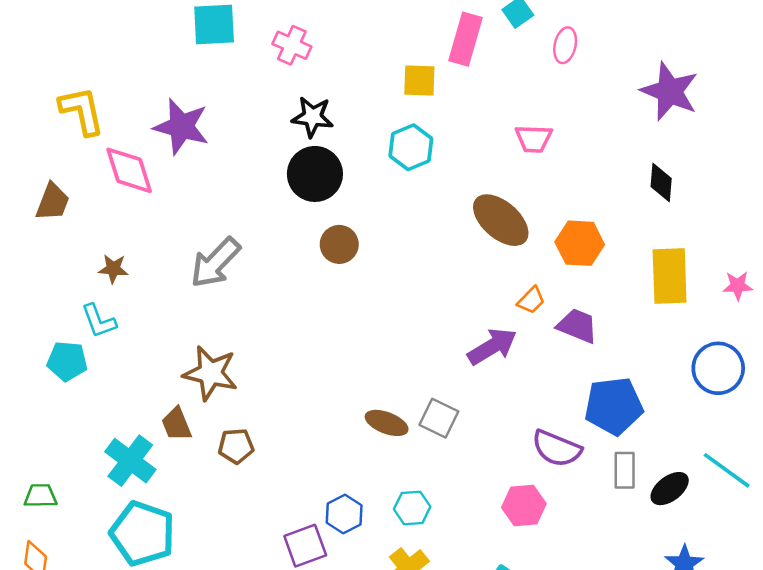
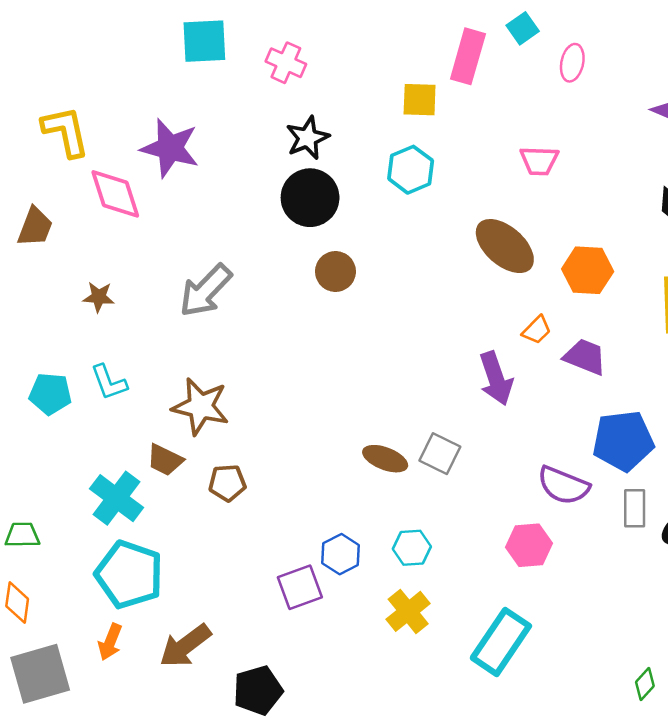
black star: (312, 117) -> (307, 138), turned -30
cyan L-shape: (99, 321) -> (109, 382), moved
purple arrow: (492, 346) -> (496, 378), turned 102
brown trapezoid: (176, 424) -> (165, 460), turned -42

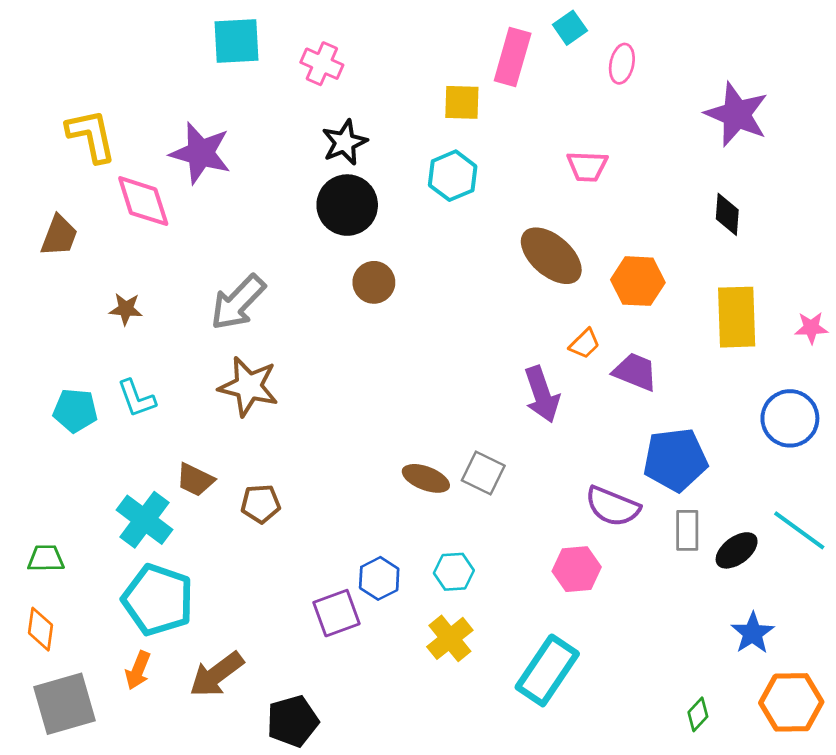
brown star: (201, 406) -> (249, 386), moved

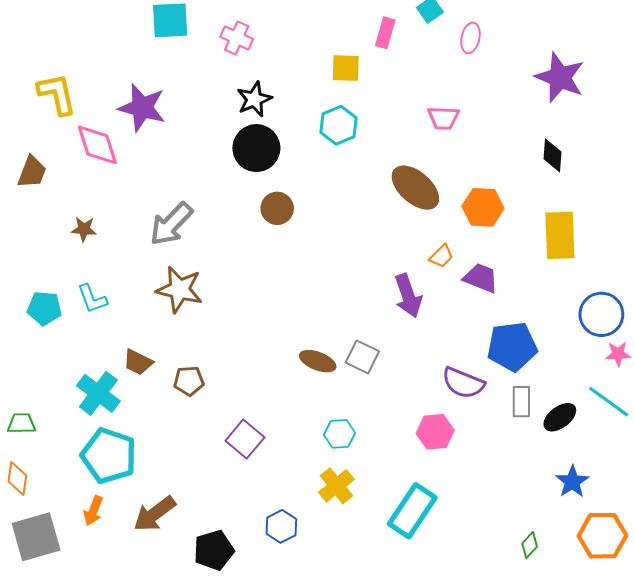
pink rectangle: (513, 57) -> (385, 33), size x0.7
pink star: (811, 328) -> (618, 354), moved
blue hexagon: (379, 578) -> (281, 526), moved
purple square: (337, 613) -> (245, 439), moved, turned -30

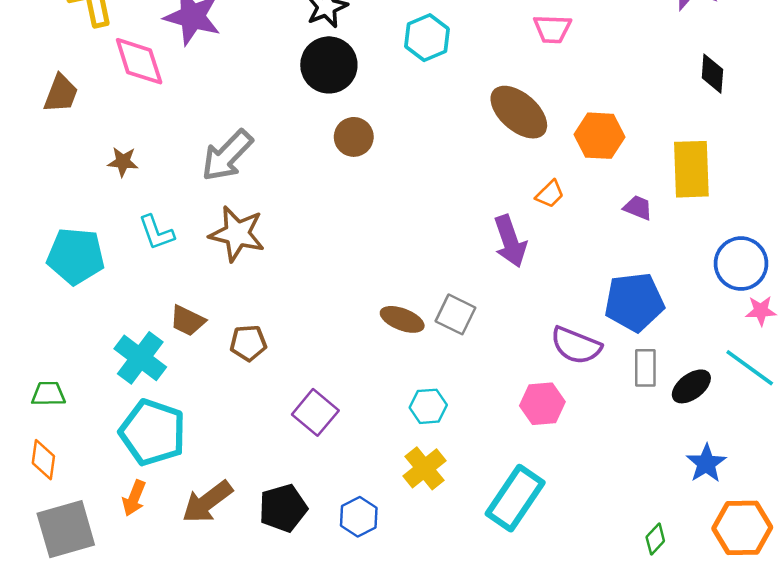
black diamond: (553, 155) -> (712, 74), moved
purple trapezoid: (481, 278) -> (638, 208), moved, size x0.7
cyan L-shape: (92, 299) -> (156, 233), moved
cyan pentagon: (44, 308) -> (76, 256), size x1.4
black pentagon: (214, 550) -> (283, 508), moved

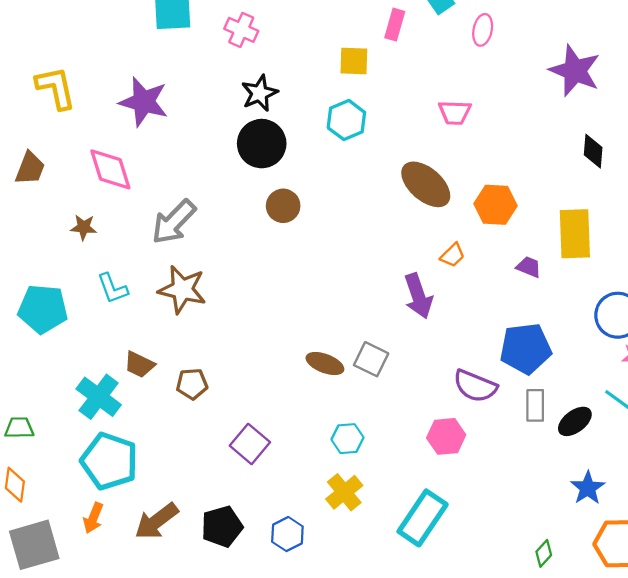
pink diamond: (139, 61) -> (110, 169), moved

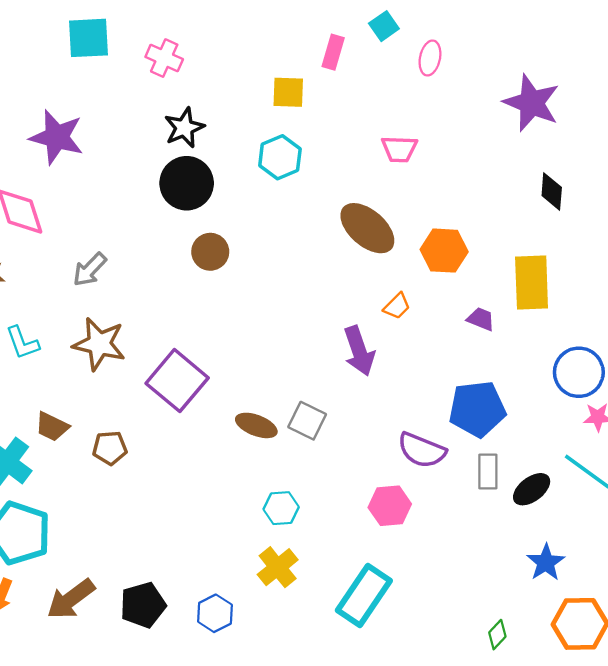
gray arrow: (174, 222) -> (90, 269), size x0.7
purple square: (250, 444) -> (177, 381), moved, size x1.4

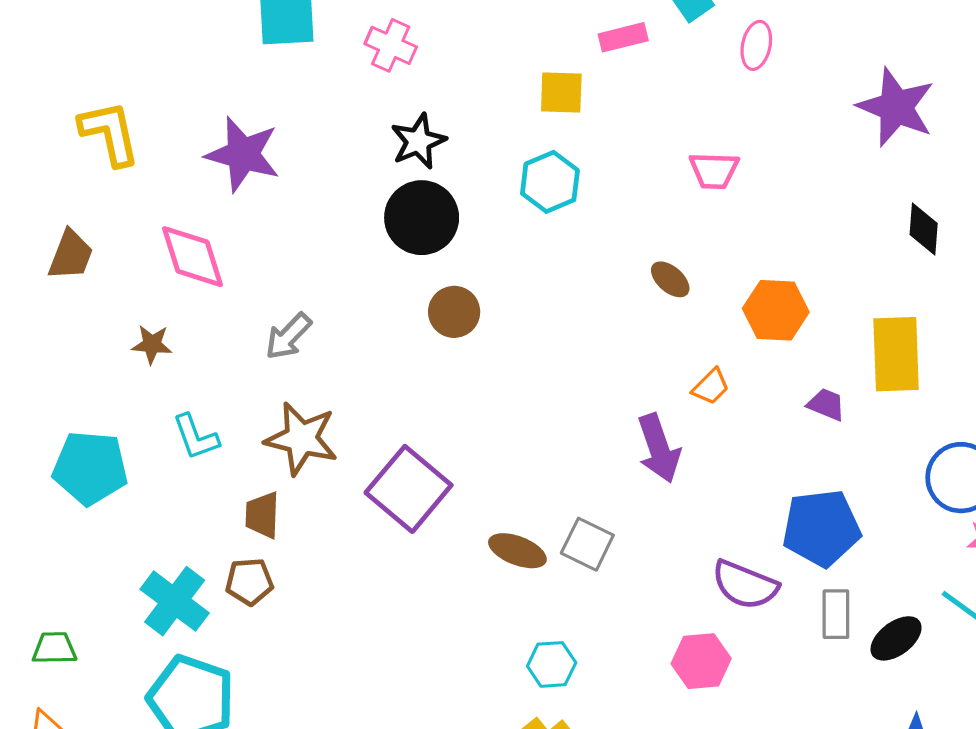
pink rectangle: (333, 52) -> (623, 37), turned 60
brown ellipse: (367, 228) -> (670, 279), size x0.5
brown trapezoid: (52, 427) -> (262, 515), moved, turned 66
brown pentagon: (110, 448) -> (249, 582), moved

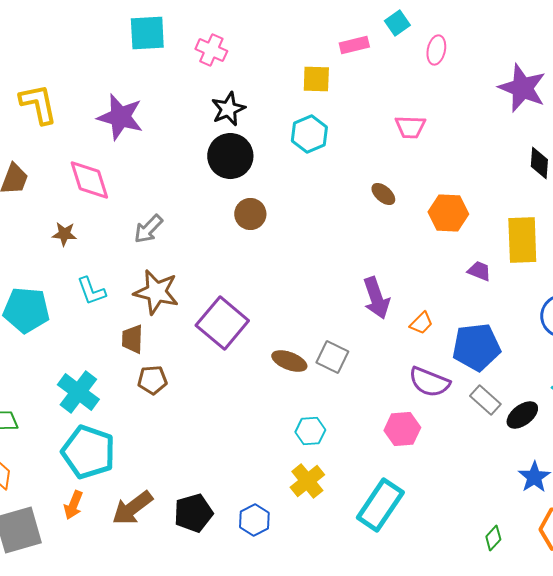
orange trapezoid: (711, 387) -> (421, 323), moved
brown pentagon: (249, 582) -> (152, 380), moved
gray rectangle: (836, 614) -> (485, 400), turned -48

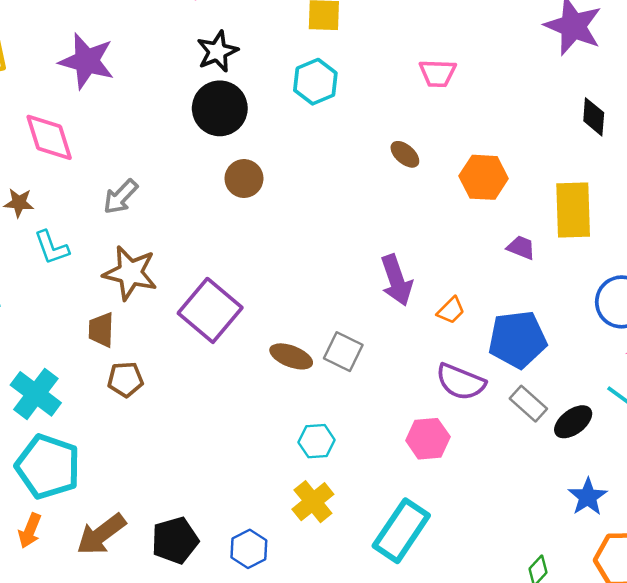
cyan L-shape: (91, 291) -> (52, 248), moved

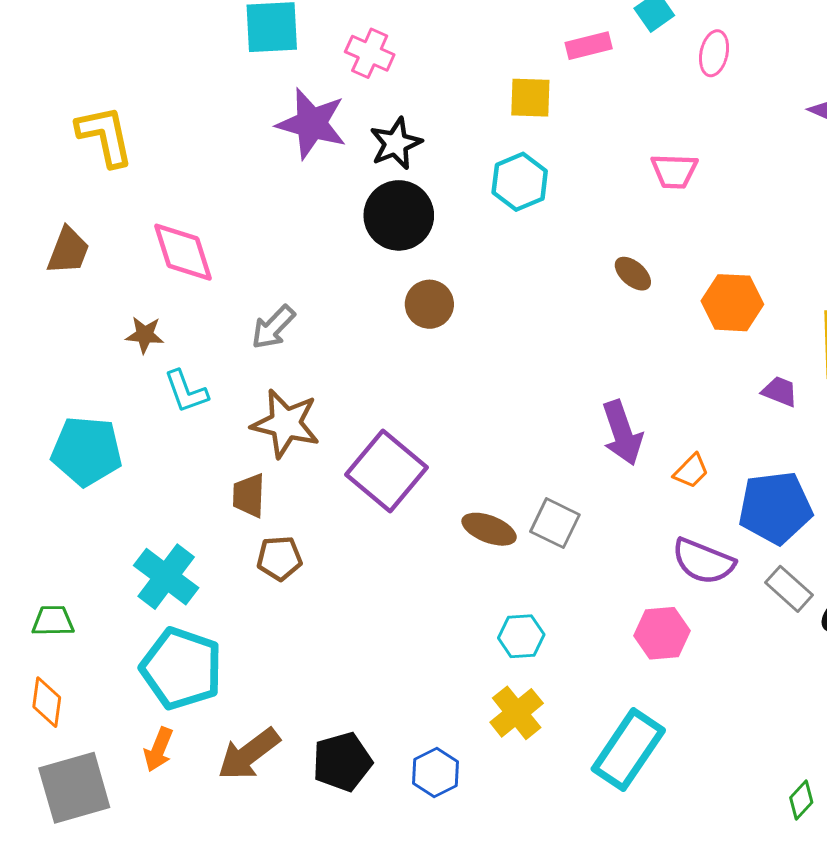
purple star: (87, 61) -> (312, 124), moved

